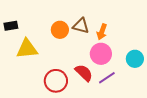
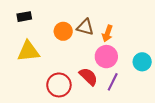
black rectangle: (11, 26) -> (24, 17), moved
purple line: (107, 78) -> (113, 82), turned -30

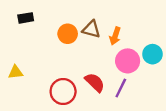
yellow triangle: (28, 51) -> (16, 72), moved, size x0.6
pink circle: (106, 57) -> (128, 61), moved
cyan circle: (142, 62) -> (152, 54), moved

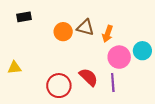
purple line: (121, 88) -> (113, 82), turned -30

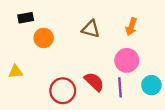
orange circle: (63, 32) -> (44, 38), moved
orange arrow: (108, 34) -> (131, 27), moved
cyan circle: (142, 51) -> (151, 85), moved

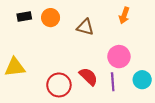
orange arrow: (131, 27) -> (124, 15), moved
orange circle: (44, 38) -> (51, 18), moved
yellow triangle: (16, 72) -> (15, 67), size x1.5

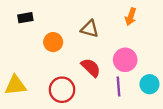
orange circle: (51, 18) -> (53, 42), moved
yellow triangle: (15, 67) -> (15, 85), moved
red semicircle: (88, 77) -> (91, 68), moved

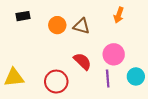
orange circle: (53, 42) -> (57, 25), moved

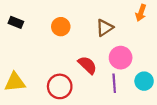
orange arrow: (119, 15) -> (141, 13), moved
black rectangle: (23, 16) -> (16, 22), moved, turned 32
brown triangle: (81, 26) -> (105, 28), moved, turned -48

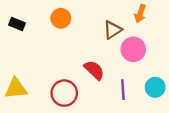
orange arrow: (141, 13) -> (140, 14), moved
orange circle: (61, 27) -> (61, 18), moved
pink circle: (121, 58) -> (133, 49), moved

